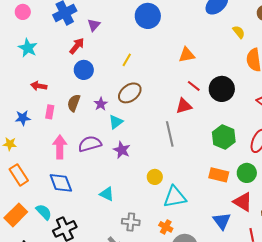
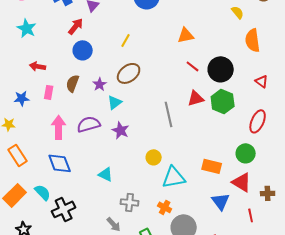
red triangle: (184, 106) -> (196, 98), moved
green hexagon: (224, 137) -> (223, 101), moved
orange rectangle: (219, 175) -> (212, 166), moved

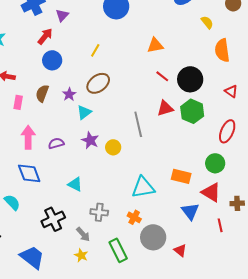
purple semicircle: (89, 124) -> (56, 143), moved, size x0.7
yellow circle: (154, 157) -> (113, 147), moved
black cross: (64, 209) -> (53, 219), moved

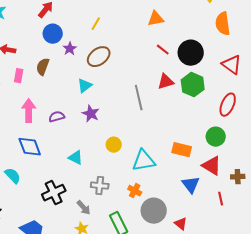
red triangle: (231, 91) -> (232, 65), size x1.5
purple star: (69, 94) -> (70, 49), moved
yellow circle: (113, 147) -> (114, 145), moved

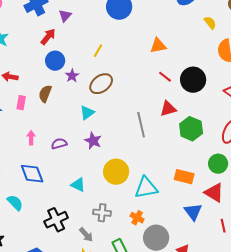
green hexagon: (193, 85) -> (191, 129), moved
pink arrow: (29, 111) -> (31, 138), size x0.6
yellow circle: (114, 145) -> (116, 172), size x1.6

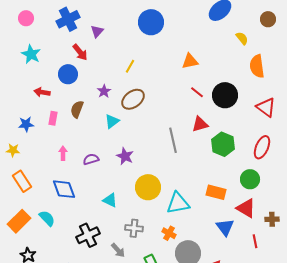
red arrow: (48, 37) -> (80, 52), turned 102
blue circle: (55, 61) -> (68, 74), moved
cyan triangle: (87, 113) -> (112, 121), moved

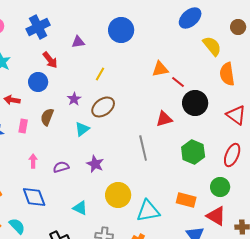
purple triangle: (97, 31) -> (78, 42), moved, turned 40
yellow semicircle: (242, 38) -> (212, 46), size x1.5
red line: (197, 92) -> (178, 82), moved
red triangle: (200, 124) -> (164, 119), moved

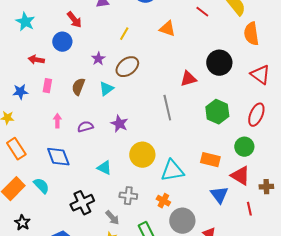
orange triangle: (160, 69) -> (167, 29), moved, turned 30
red line: (178, 82) -> (202, 12), moved
brown semicircle: (47, 117) -> (78, 87), moved

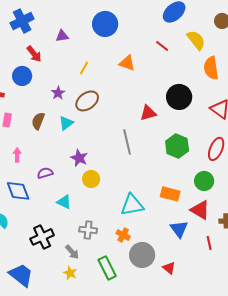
purple semicircle: (85, 127) -> (45, 173), moved
yellow circle: (142, 155) -> (91, 179), moved, size x0.7

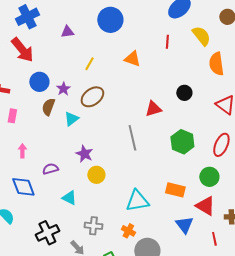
red line: (162, 46) -> (167, 42), turned 56
red arrow: (34, 54) -> (22, 50), moved, size x1.5
blue circle: (22, 76) -> (39, 82), moved
black circle: (179, 97) -> (184, 93), size x0.6
brown semicircle: (38, 121) -> (48, 107), moved

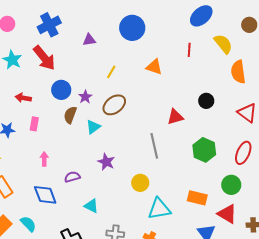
yellow circle: (96, 175) -> (140, 183), moved

